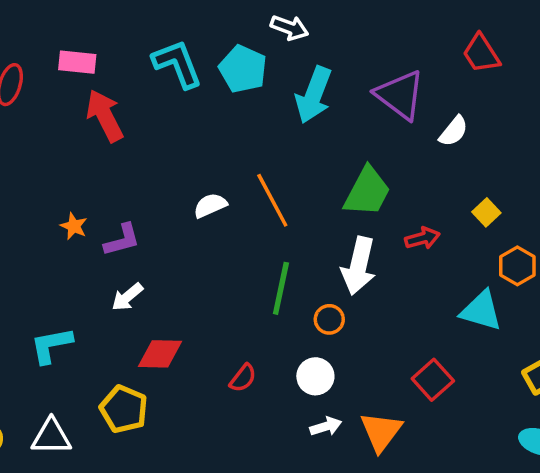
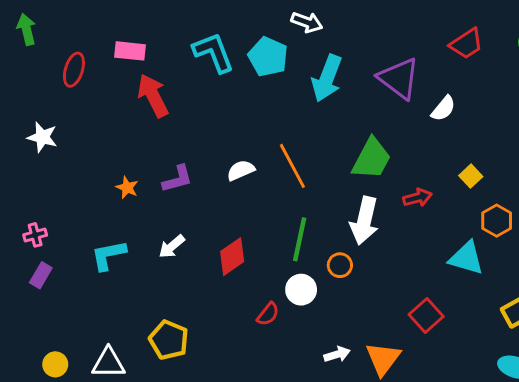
red trapezoid: (481, 54) -> (466, 44), turned -90
purple L-shape: (122, 240) -> (177, 179), moved
cyan L-shape: (51, 345) -> (108, 255), moved
red diamond: (160, 354) -> (232, 257), moved, turned -36
white circle: (315, 376) -> (301, 290), moved

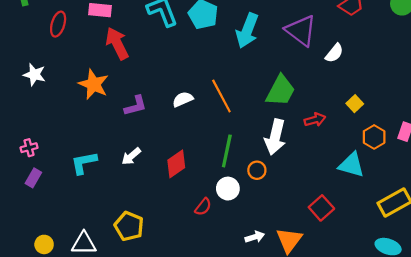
orange star: (127, 188) -> (94, 84), moved, size x1.8

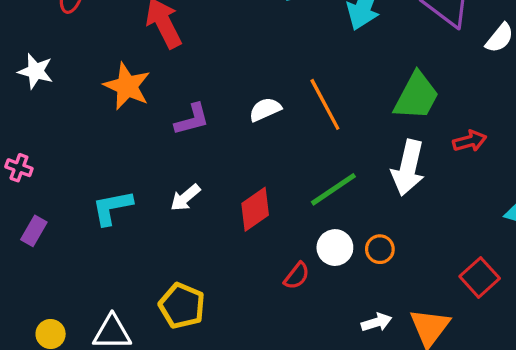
pink cross: (29, 148) -> (19, 168), moved, turned 35
green line: (227, 151) -> (333, 189), turned 44
orange circle: (257, 170) -> (380, 249), moved

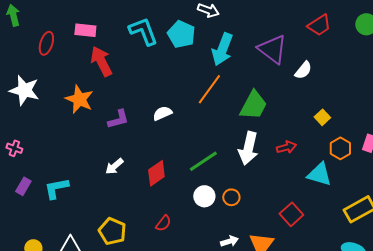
white star: (36, 71) -> (24, 90), size x1.4
orange line: (325, 104) -> (209, 89), moved, turned 64
red arrow: (470, 141) -> (286, 147), moved
cyan L-shape: (112, 208) -> (56, 188), moved
red semicircle: (297, 276) -> (163, 223), moved

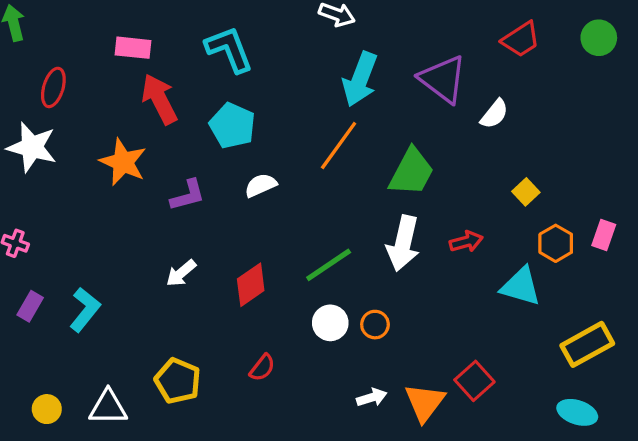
cyan pentagon: (181, 34) -> (232, 126), moved
red ellipse: (46, 43) -> (53, 87), moved
cyan L-shape: (56, 188) -> (85, 310), turned 140
red square: (291, 214) -> (474, 381), moved

